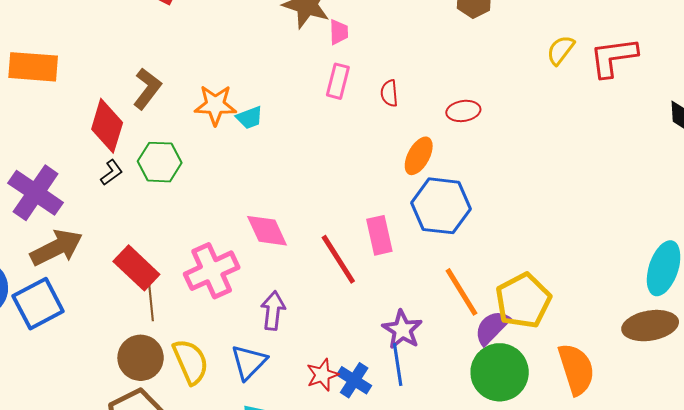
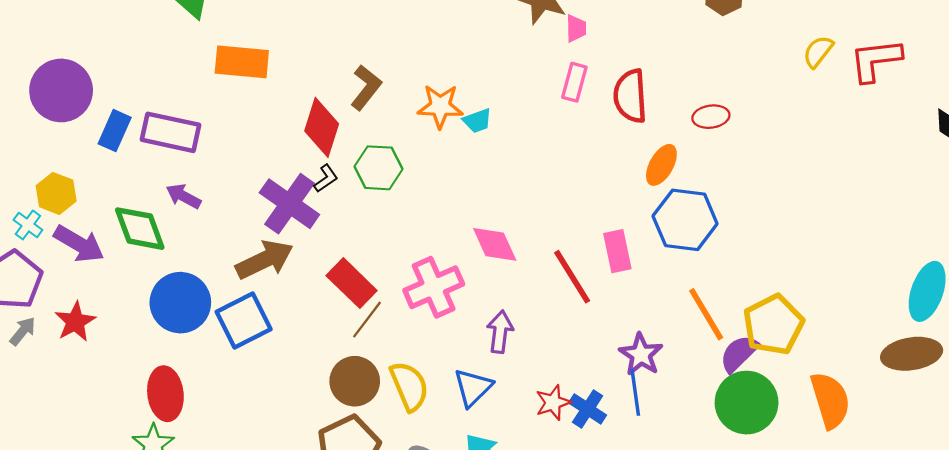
red semicircle: (389, 93) -> (630, 96), size x1.8
purple cross: (36, 193) -> (289, 204), moved
brown line: (151, 301) -> (367, 320), turned 42

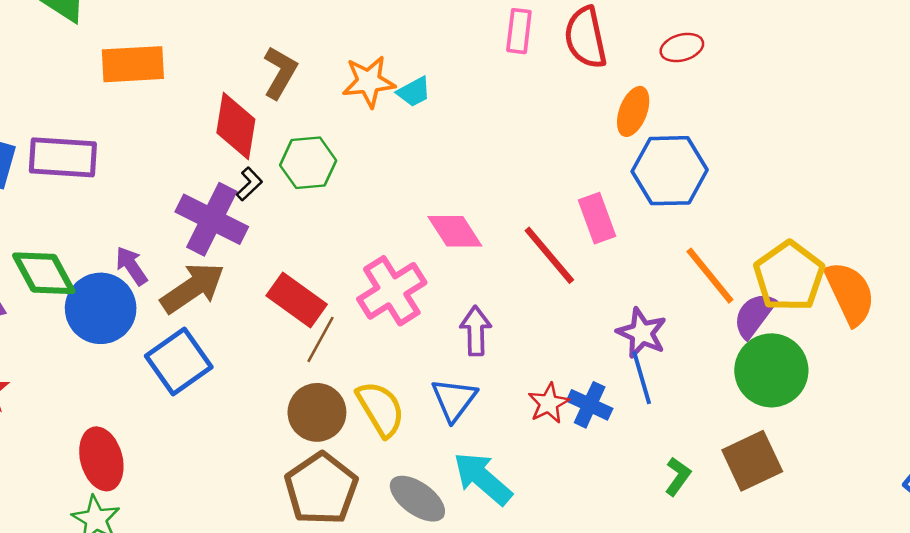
purple arrow: (183, 196) -> (131, 266), moved, turned 36
blue circle: (180, 303) -> (101, 308), moved
orange semicircle: (830, 400) -> (850, 293), moved

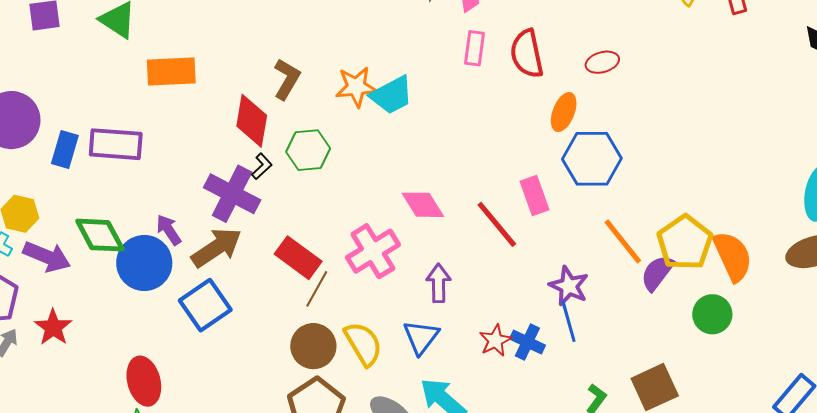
cyan trapezoid: (414, 92) -> (392, 95), size x1.6
green circle: (771, 370) -> (712, 314), moved, size x0.7

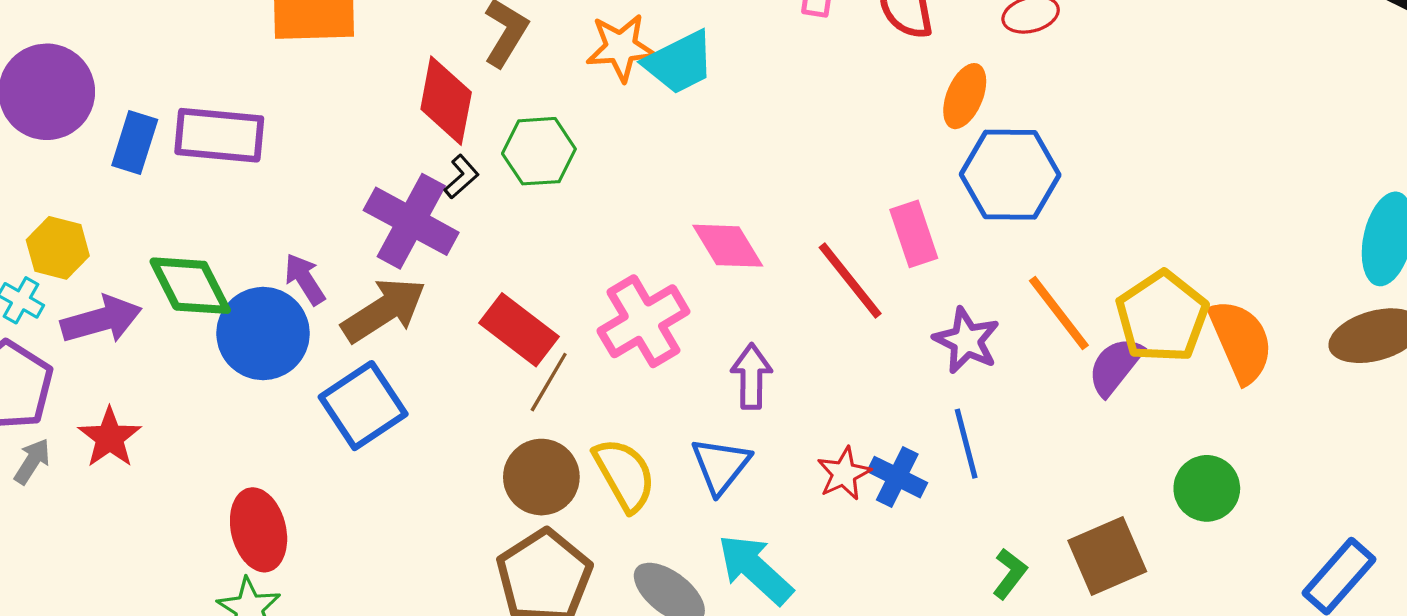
purple arrow: (47, 257) -> (101, 320), turned -39
purple star: (569, 286) -> (967, 340), moved
green circle: (712, 314) -> (1207, 488), moved

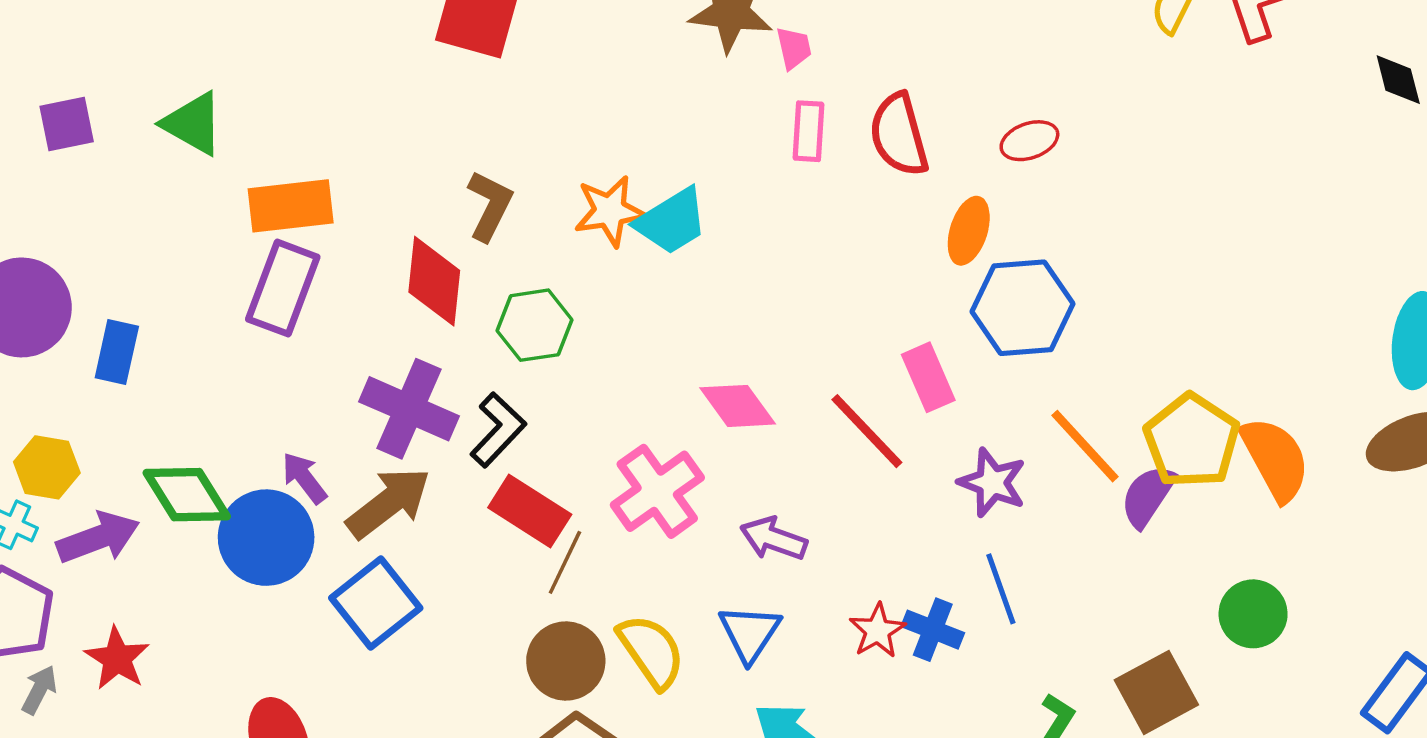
purple rectangle: (219, 135) -> (283, 288), moved, turned -70
black L-shape: (461, 177) -> (498, 430), moved, size x1.6
purple arrow: (751, 376) -> (774, 539), turned -66

